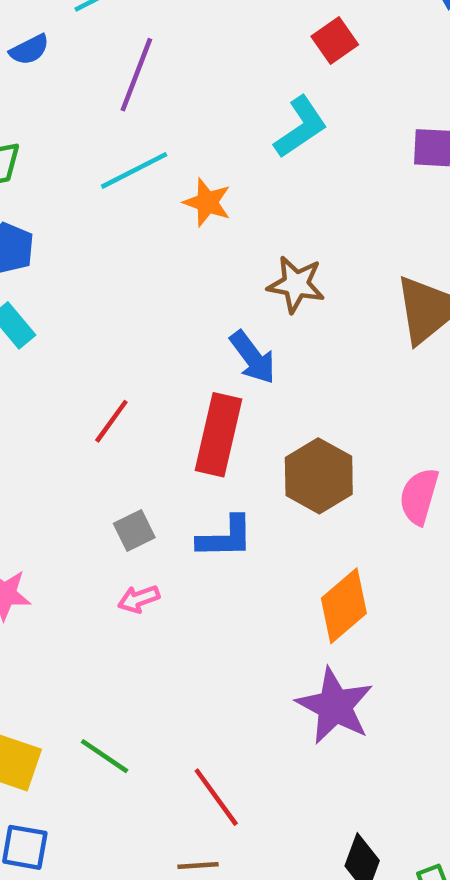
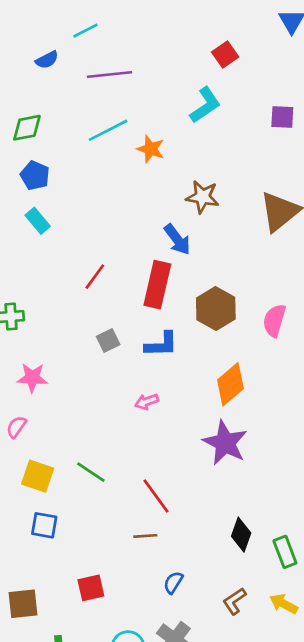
purple line: (136, 75) -> (109, 74), turned 63
pink arrow: (139, 599) -> (147, 402), moved

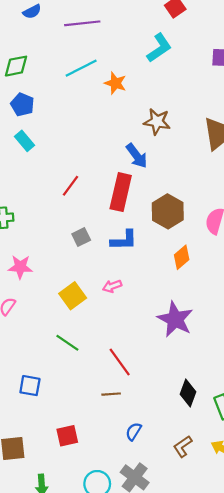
orange diamond: (230, 384) -> (182, 257), moved, size x0.7
yellow square: (38, 476) -> (73, 296), moved, turned 35

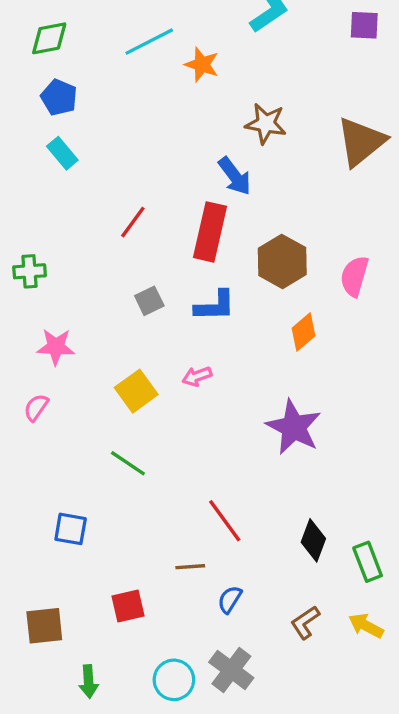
red line: (120, 362) -> (225, 521), moved
brown line: (111, 394) -> (190, 567), moved

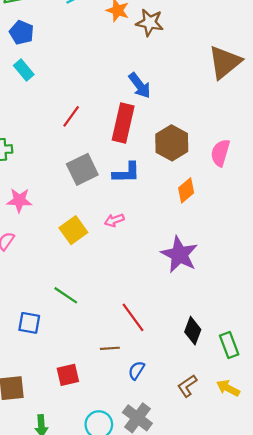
brown star: (266, 124) -> (150, 22), moved
gray square: (149, 301) -> (82, 169), size x1.6
green line: (128, 463) -> (66, 295), moved

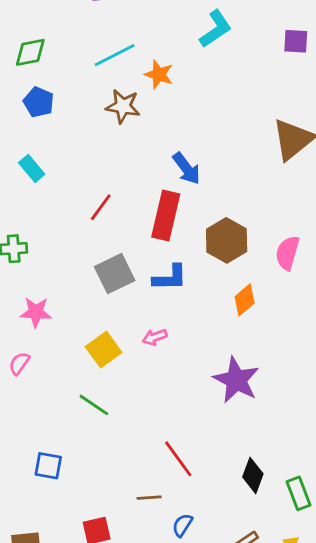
brown star: (150, 22) -> (123, 106), moved
cyan rectangle: (24, 70) -> (32, 168), moved
green line: (66, 295) -> (94, 405), moved

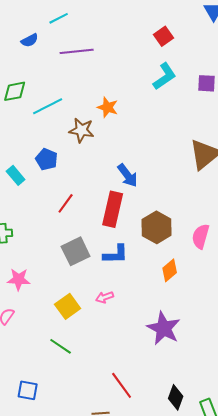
cyan L-shape: (216, 29) -> (165, 76), moved
cyan line: (115, 55) -> (48, 106), moved
blue pentagon: (39, 102) -> (47, 159), moved

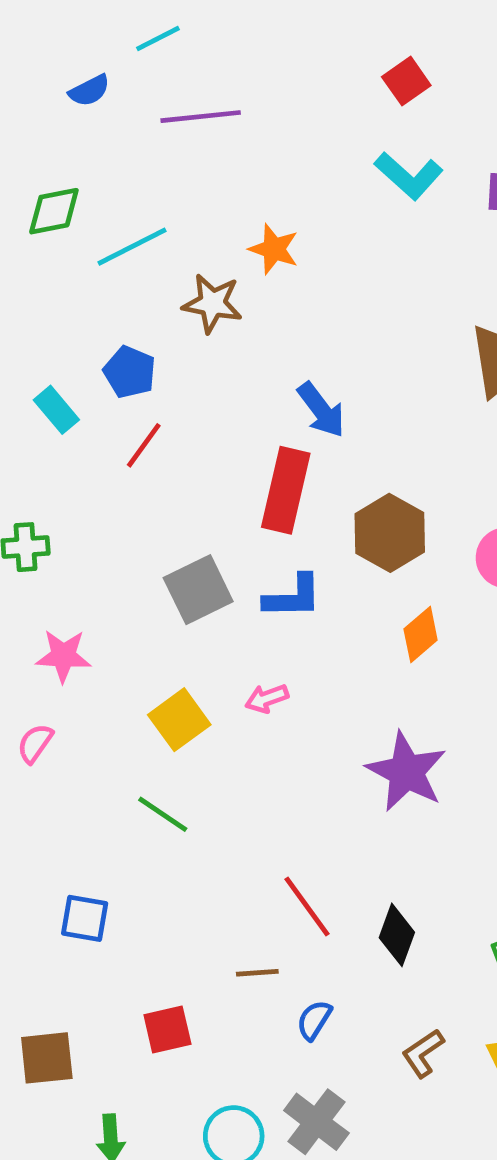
cyan L-shape: (165, 76) -> (409, 176), turned 76
red line: (66, 203) -> (144, 445), moved
black diamond: (176, 397) -> (397, 935), moved

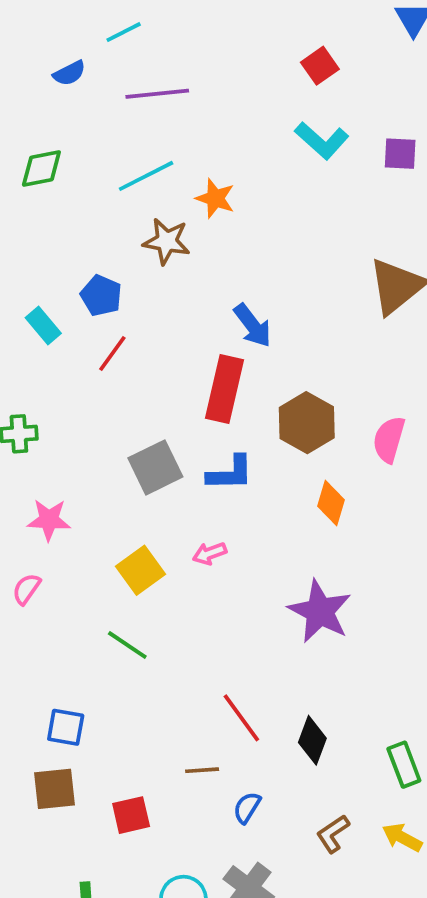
cyan line: (132, 247) -> (146, 176), moved
orange diamond: (421, 635) -> (331, 503), turned -33
brown square: (47, 1058) -> (54, 789), moved

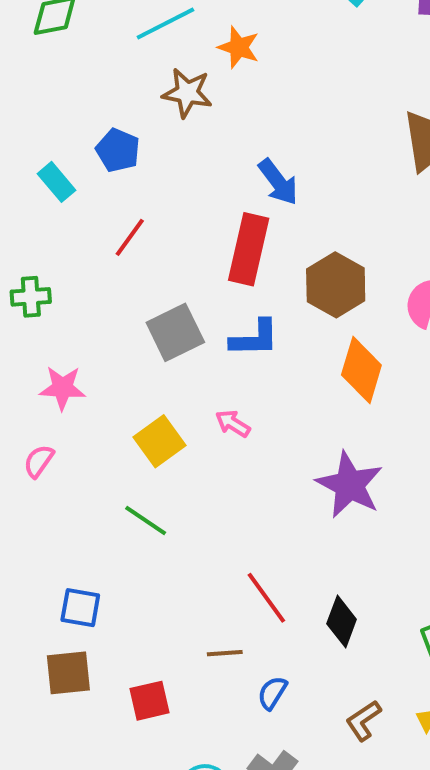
red line: (112, 353) -> (130, 237), moved
orange diamond: (331, 503) -> (361, 370), size x1.4
pink arrow: (210, 553) -> (233, 423), turned 52

